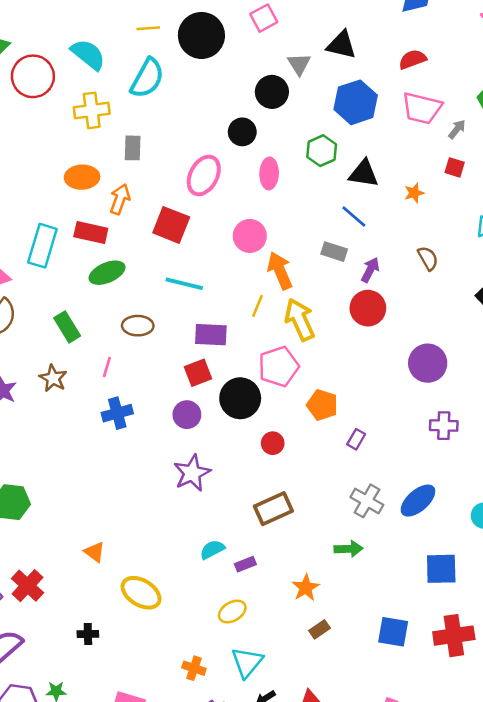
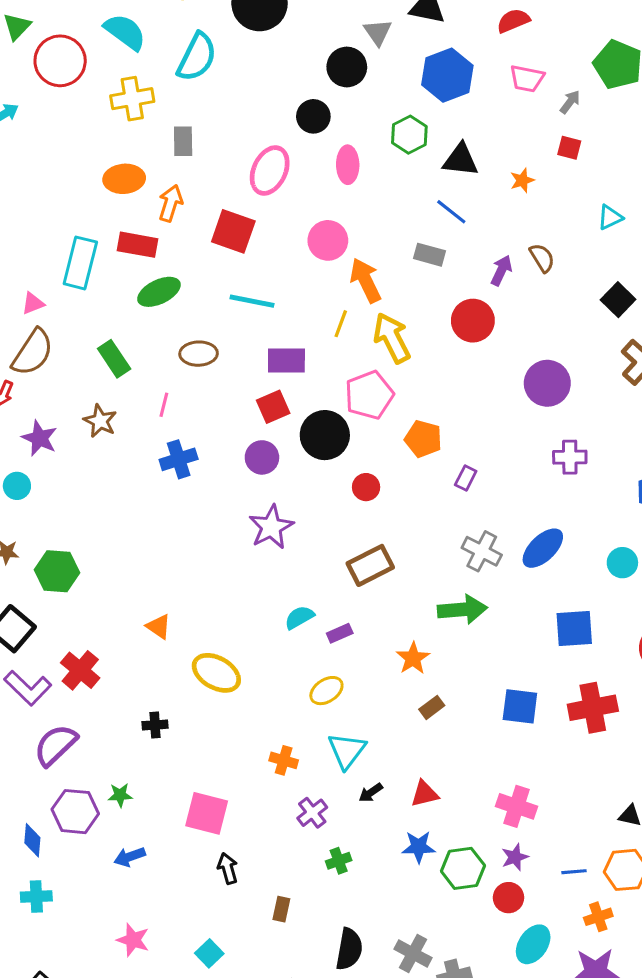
pink trapezoid: (422, 108) -> (527, 79), size x0.7
purple arrow: (370, 270) -> (501, 270), moved
green arrow: (349, 549) -> (462, 610), size x1.4

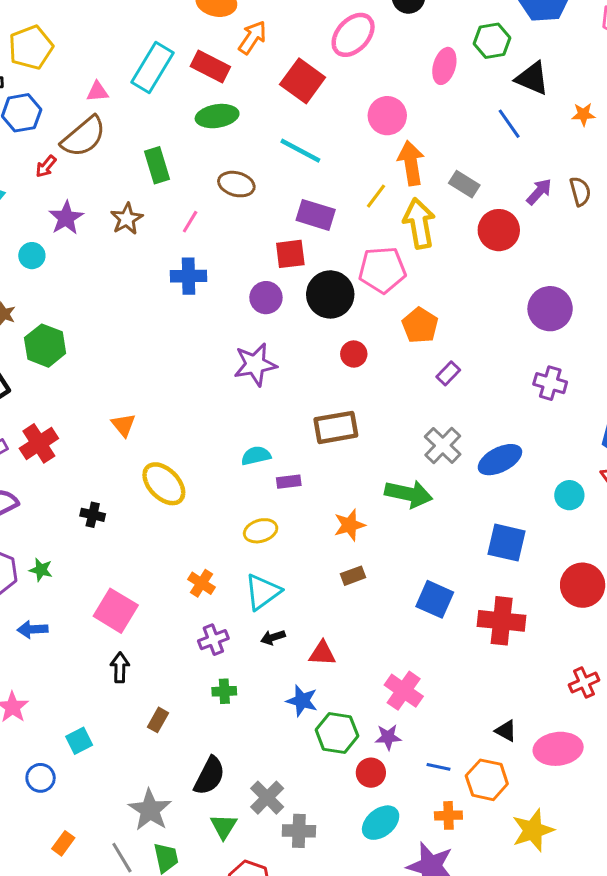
pink ellipse: (348, 165) -> (444, 66), moved
gray rectangle: (430, 255) -> (464, 184), moved

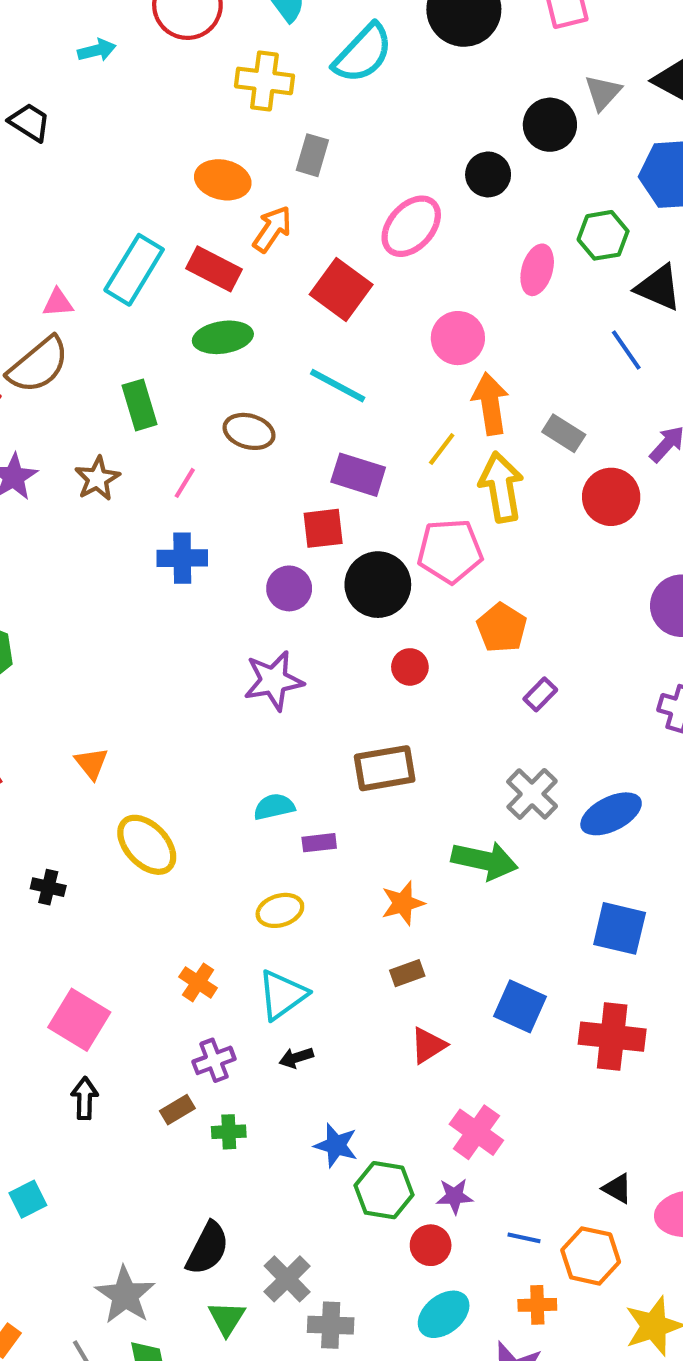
red triangle: (322, 653) -> (428, 1045), moved, turned -36
brown rectangle: (158, 720) -> (177, 1110), moved, turned 30

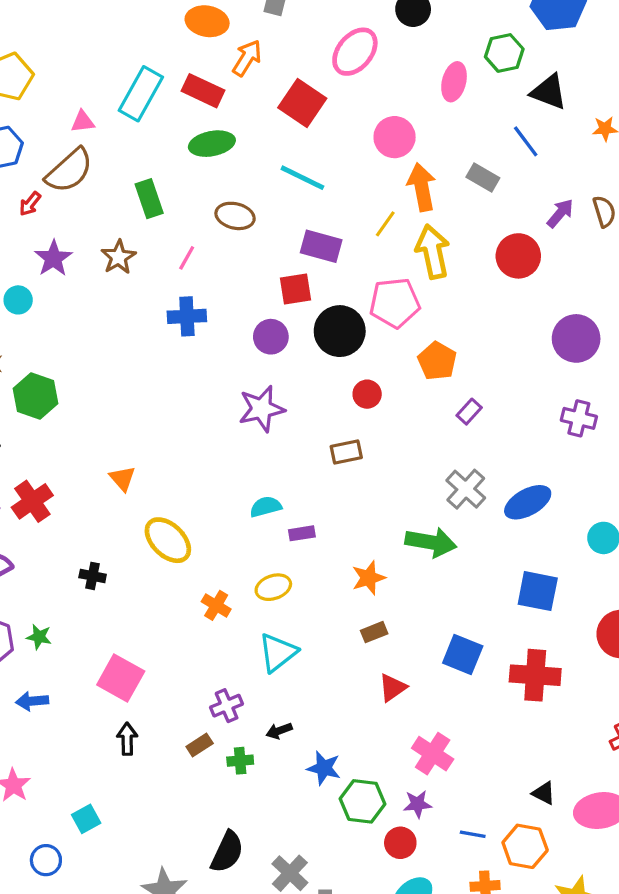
gray rectangle: (564, 433) -> (483, 177), moved
brown rectangle: (385, 768) -> (346, 452), moved, size x0.7
orange cross: (198, 982) -> (216, 605), moved
black arrow: (296, 1058) -> (279, 731), moved

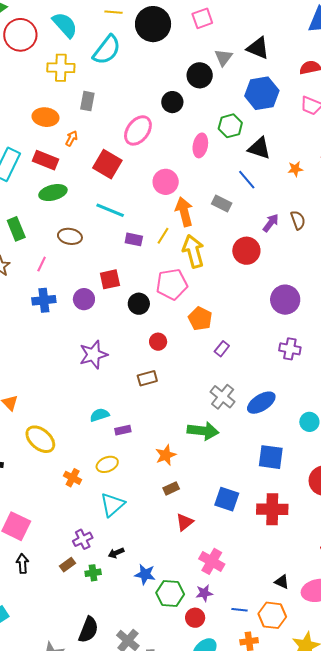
orange arrow: (247, 58) -> (72, 138), size x0.7
purple rectangle: (321, 246) -> (134, 239), moved, size x0.7
black circle: (340, 331) -> (139, 304), size x0.7
purple circle: (271, 337) -> (84, 299), moved

